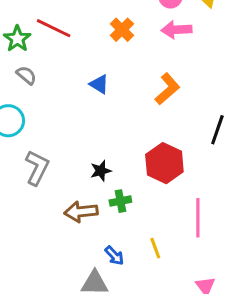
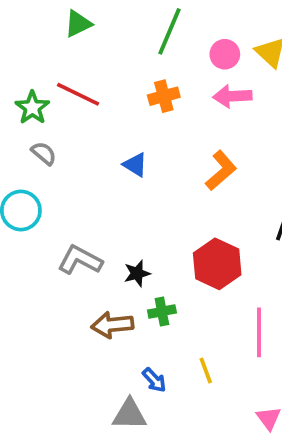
orange cross: (122, 30) -> (164, 96), turned 30
gray L-shape: (37, 168) -> (80, 260), moved, turned -88

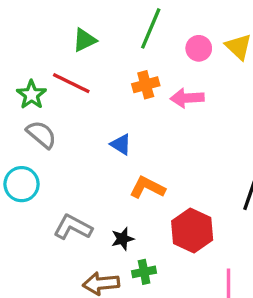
green triangle: (78, 24) -> (84, 40), moved
pink arrow: (232, 96) -> (187, 98), moved
gray semicircle: (44, 153) -> (41, 134), size x1.4
orange L-shape: (221, 170) -> (147, 187), moved, turned -112

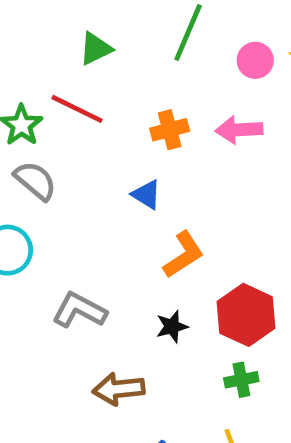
orange cross: (146, 85) -> (170, 130), moved
orange L-shape: (147, 187) -> (183, 255), turned 120
black star: (123, 239) -> (172, 326), moved
green cross: (144, 272) -> (241, 380), moved

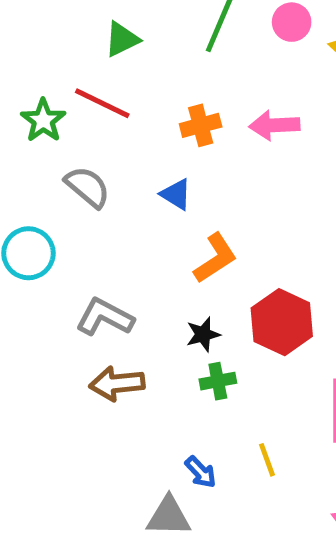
pink circle: (255, 60) -> (292, 22), moved
gray semicircle: (35, 181) -> (87, 187), moved
green cross: (241, 380) -> (218, 381), moved
brown arrow: (119, 389) -> (117, 384), moved

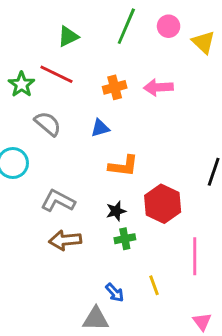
blue triangle: (176, 194) -> (100, 128), turned -48
orange L-shape: (215, 258) -> (123, 166), turned 40

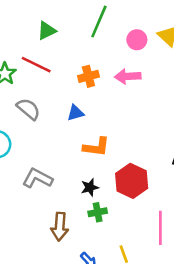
pink circle: (169, 26) -> (137, 40), moved
brown arrow: (65, 240) -> (60, 227), moved, turned -80

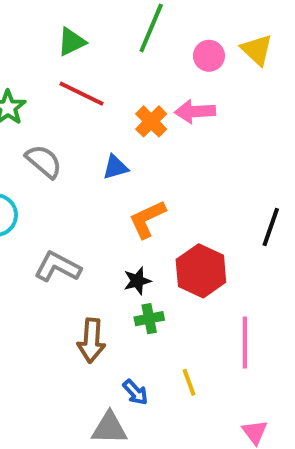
red line: (36, 65) -> (82, 94), moved
orange cross: (88, 76) -> (151, 121), moved, turned -30
orange L-shape: (96, 147) -> (147, 219), turned 148

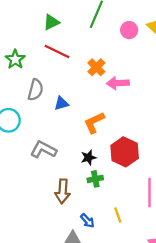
pink arrow: (195, 112) -> (118, 83), moved
gray semicircle: (44, 161) -> (36, 90), turned 65
blue triangle: (115, 167) -> (61, 103), moved

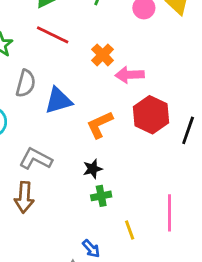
blue triangle: (61, 103) -> (58, 100), size x1.5
red hexagon: (125, 152) -> (151, 115), moved
brown arrow: (63, 191) -> (24, 197), moved
yellow line: (118, 215) -> (130, 230), moved

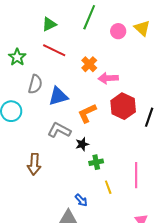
gray L-shape: (36, 159) -> (59, 130), moved
green cross: (101, 196) -> (96, 162), moved

